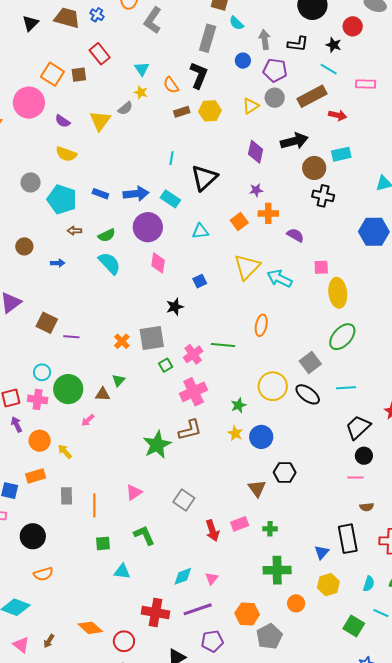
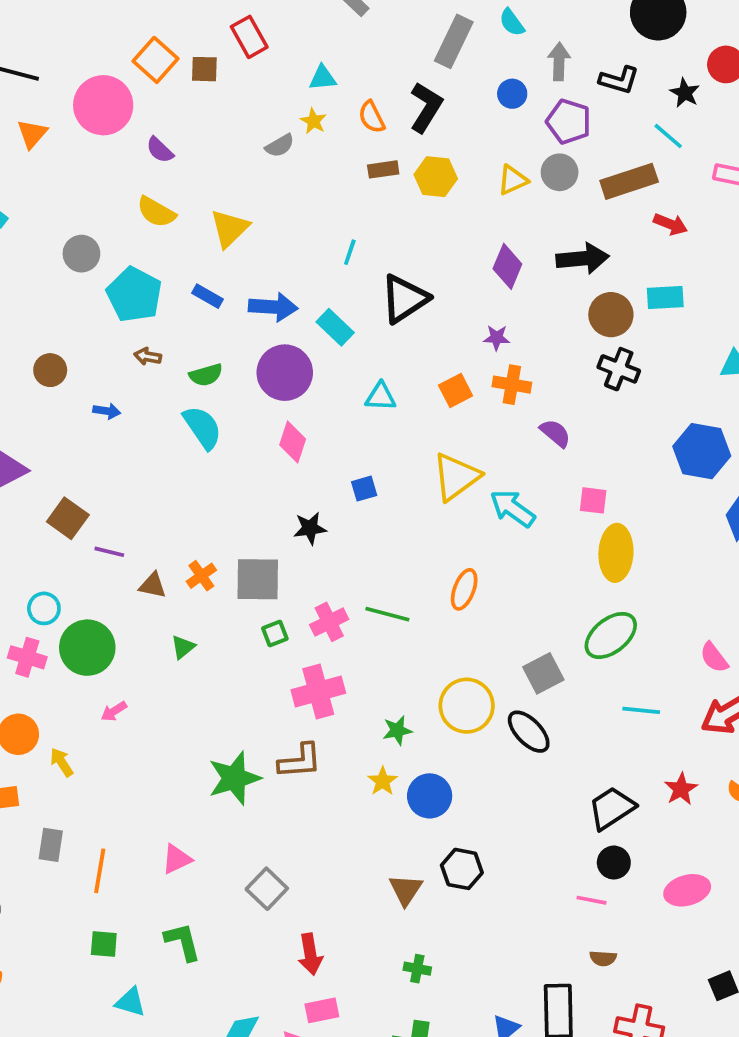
cyan triangle: (142, 69) -> (323, 78), turned 49
yellow triangle: (100, 121) -> (230, 228), moved
cyan line: (346, 388) -> (641, 710), moved
brown triangle: (103, 394) -> (153, 585), moved
pink rectangle: (240, 524) -> (322, 1010), moved

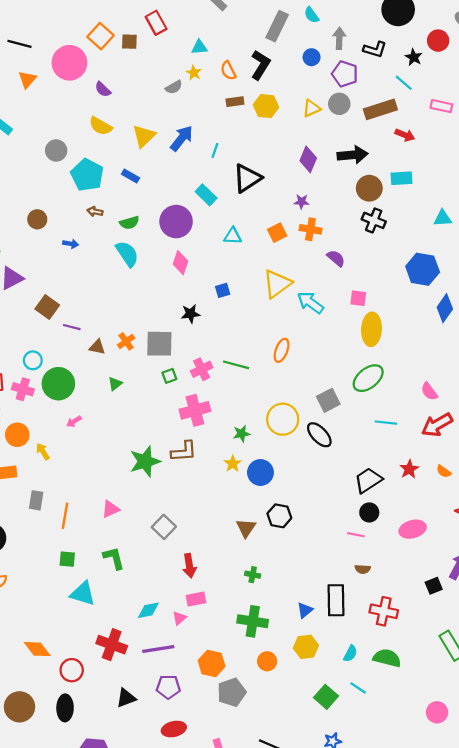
blue arrow: (273, 307) -> (182, 138), moved, turned -56
cyan triangle: (130, 1002) -> (83, 594), size x1.4

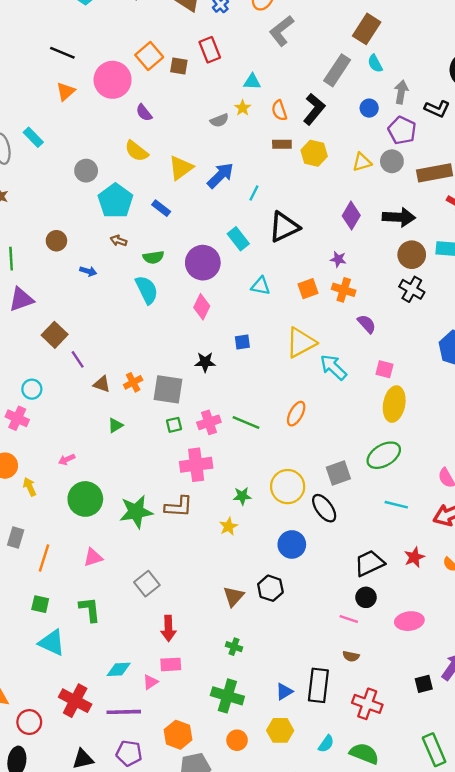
purple line: (72, 327) -> (78, 359), turned 35
green circle: (58, 384) -> (85, 499), moved
blue circle: (260, 473) -> (292, 544), moved

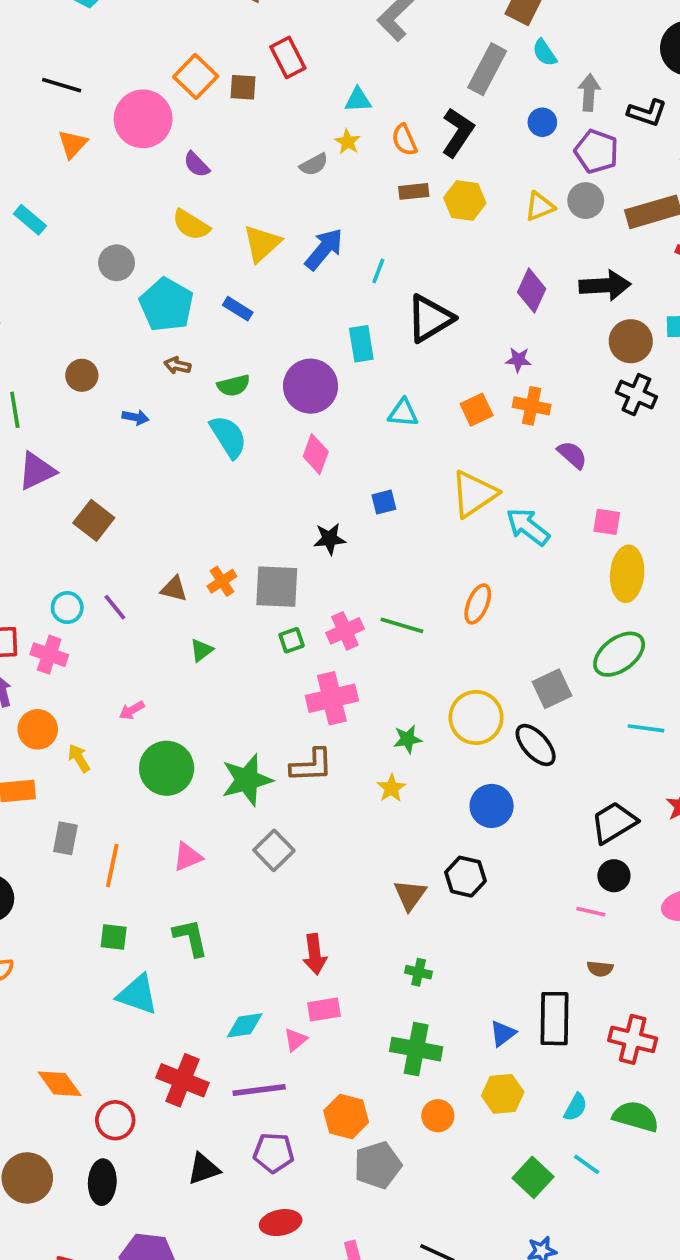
cyan rectangle: (238, 239) -> (361, 344), turned 35
purple line: (78, 359) -> (115, 607), moved
gray square: (147, 584) -> (274, 850), moved

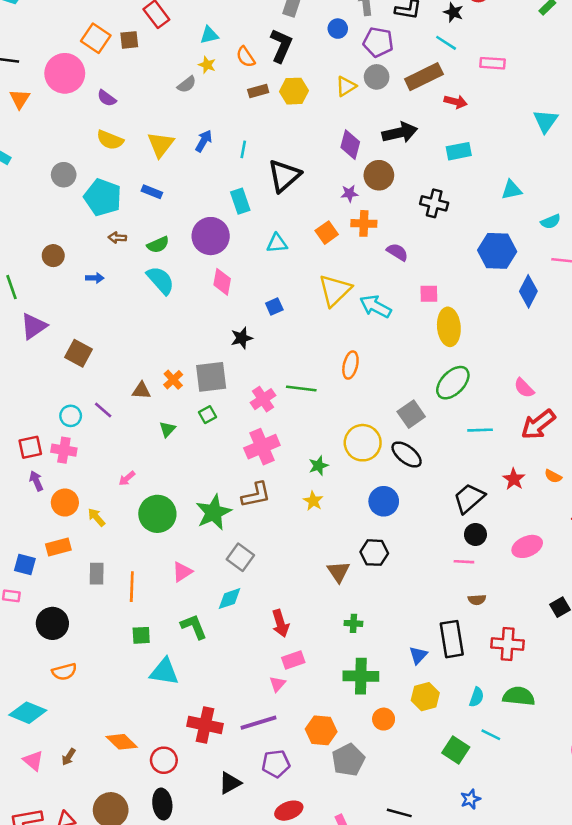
blue arrow: (324, 249) -> (204, 141), size x0.7
brown circle: (631, 341) -> (379, 175), moved
green square: (292, 640) -> (208, 415), moved
cyan diamond: (245, 1025) -> (230, 599), moved

